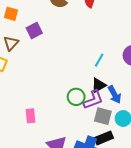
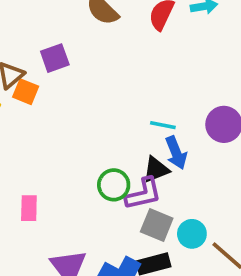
orange square: (11, 14) -> (26, 92), moved
cyan line: (99, 60) -> (163, 125), turned 64
blue arrow: (115, 95) -> (176, 153), moved

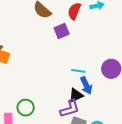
purple square: (55, 58) -> (62, 31), moved
green circle: (114, 185) -> (26, 108), moved

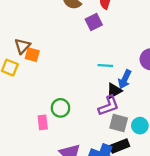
cyan line: (78, 71) -> (105, 65), moved
blue arrow: (86, 85) -> (125, 79), turned 54

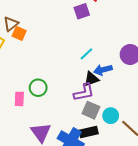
cyan line: (105, 65) -> (86, 54), turned -56
blue arrow: (125, 79) -> (103, 70), turned 42

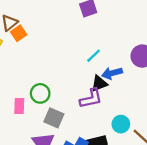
orange square: (19, 33) -> (19, 33), turned 32
gray square: (91, 110) -> (54, 118), moved

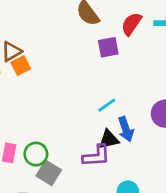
blue arrow: (112, 73) -> (126, 129), turned -102
green circle: (40, 93) -> (36, 154), moved

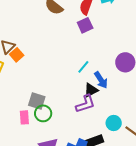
purple square: (108, 47) -> (85, 25), moved
gray square: (49, 173) -> (37, 101), moved

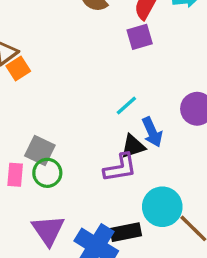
cyan circle: (114, 123) -> (162, 207), size x1.5

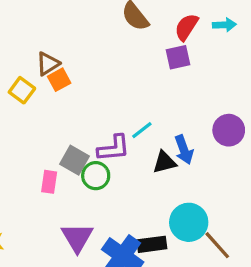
cyan line: (126, 106) -> (142, 130), moved
purple L-shape: (120, 168) -> (114, 148), moved
green circle: (47, 173) -> (96, 176), moved

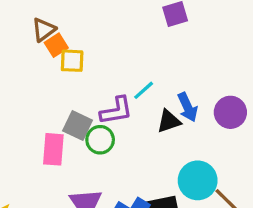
yellow square: (22, 90) -> (72, 61), moved, turned -30
purple circle: (229, 130) -> (230, 112), moved
pink rectangle: (49, 182) -> (53, 149), size x1.4

